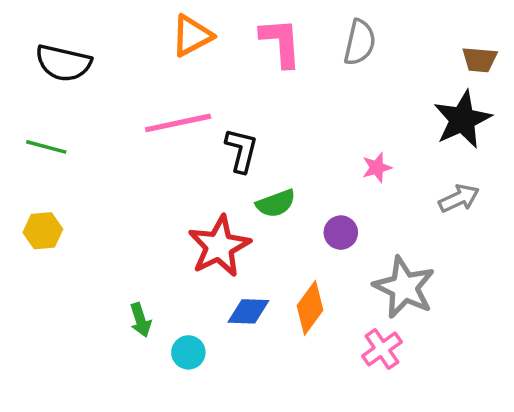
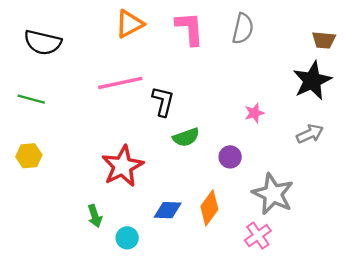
red star: (219, 246) -> (123, 166), moved

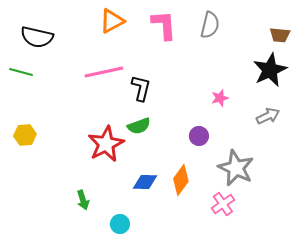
green line: (31, 99) -> (21, 72), moved
green semicircle: (186, 137) -> (139, 126), moved
green arrow: (95, 216) -> (83, 200), moved
cyan circle: (127, 238) -> (120, 224), moved

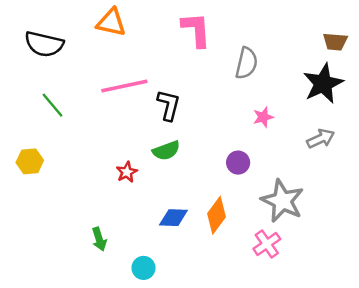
orange triangle: (112, 21) -> (111, 22), moved, turned 40
gray semicircle: (210, 25) -> (246, 63), moved
green line: (21, 72) -> (53, 105), moved, turned 35
red star: (106, 144) -> (127, 172), size x0.5

